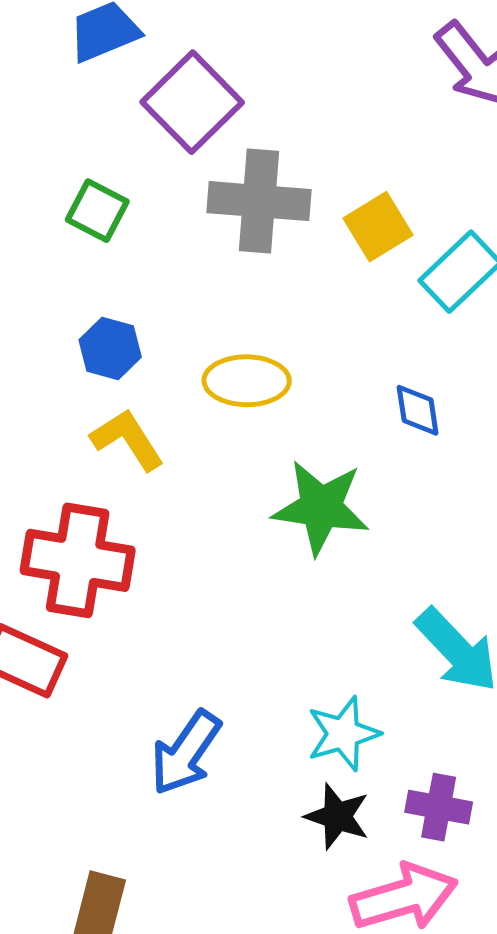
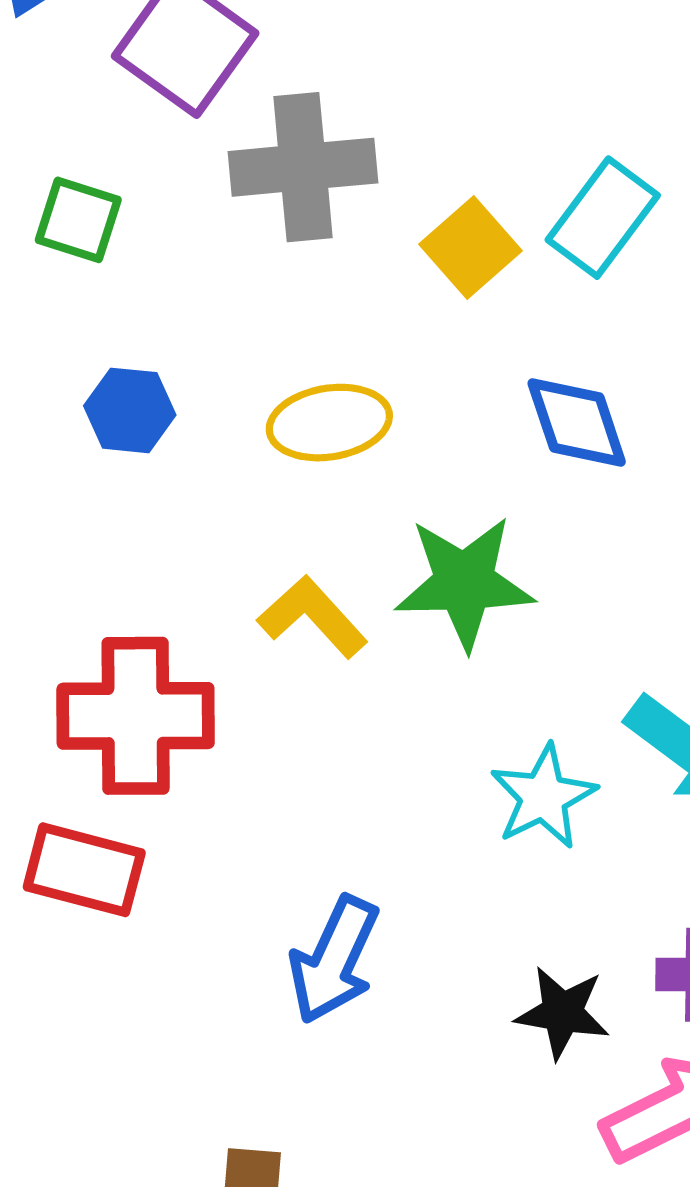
yellow square: (378, 227) -> (471, 248), moved
blue diamond: (418, 410) -> (577, 423), size x1.4
yellow L-shape: (127, 440) -> (313, 617), moved
cyan star: (343, 734) -> (543, 797), moved

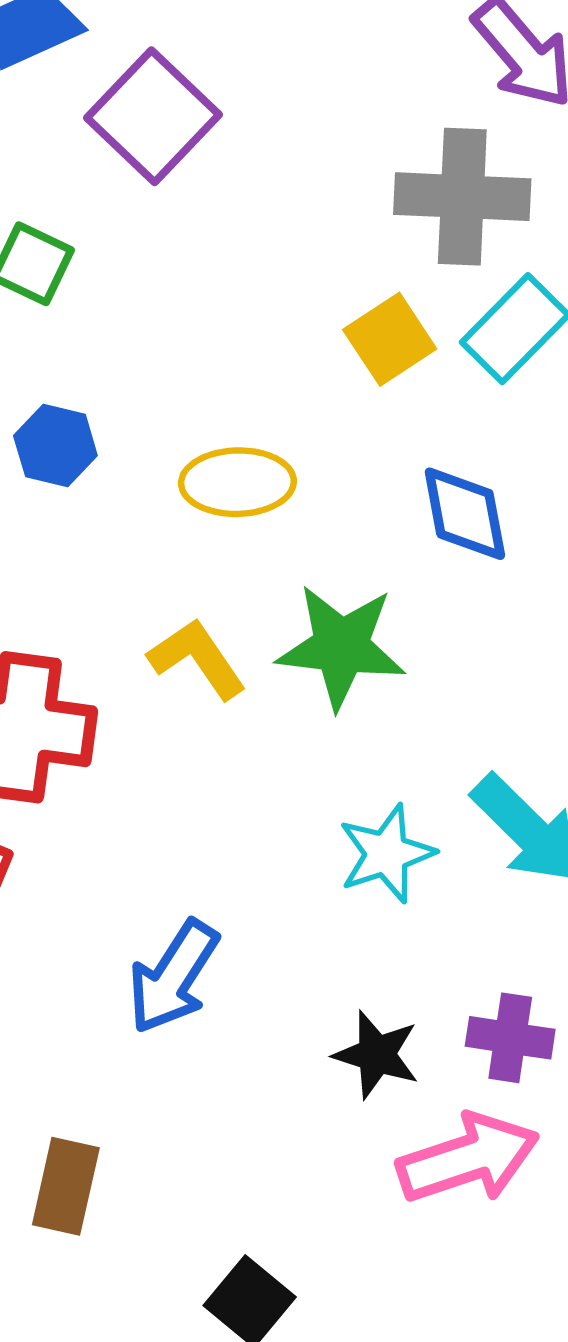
gray cross: (303, 167) -> (462, 197), moved

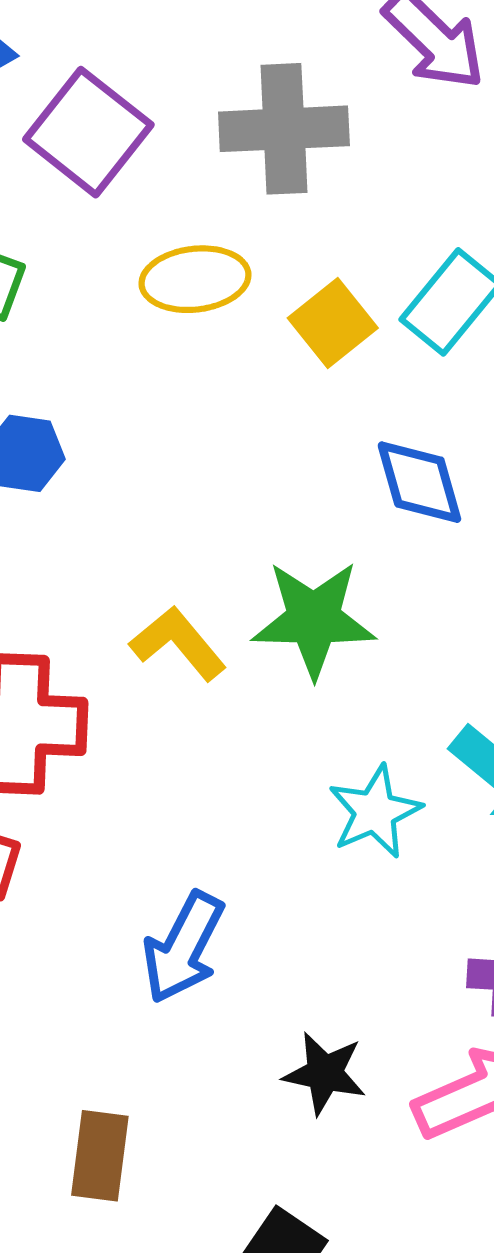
gray cross: (462, 197) -> (284, 129), moved
yellow ellipse: (237, 482) -> (195, 279), moved
black star: (377, 1055) -> (325, 1073), moved

